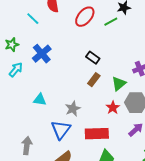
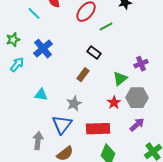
green line: (111, 22) -> (106, 27), moved
brown rectangle: (94, 80) -> (83, 75), moved
gray arrow: (27, 146) -> (38, 141), moved

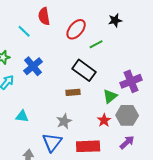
black rectangle: (94, 53) -> (84, 70), size x1.6
purple cross: (141, 64) -> (131, 81), size x1.5
brown rectangle: (83, 75) -> (73, 92), turned 48
cyan triangle: (41, 95) -> (22, 116), moved

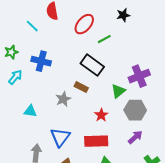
blue cross: (33, 66) -> (41, 61), turned -36
brown rectangle: (73, 92) -> (81, 87), turned 32
red star: (104, 120) -> (101, 115), moved
gray star: (64, 121) -> (63, 99), moved

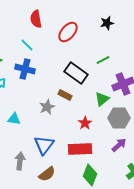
cyan line: (32, 26) -> (27, 45), moved
green line: (104, 39) -> (103, 60), moved

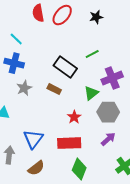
red semicircle: (36, 19) -> (38, 13), moved
red ellipse: (68, 32) -> (62, 15), moved
gray star: (47, 107) -> (24, 88), moved

